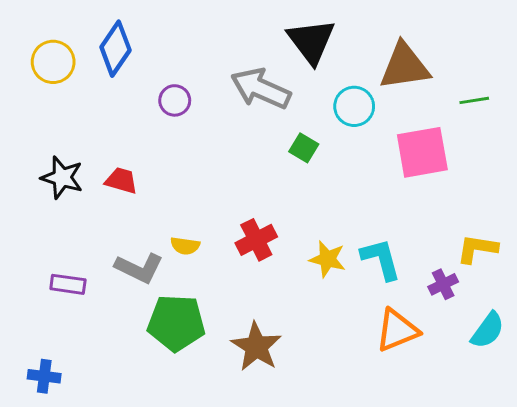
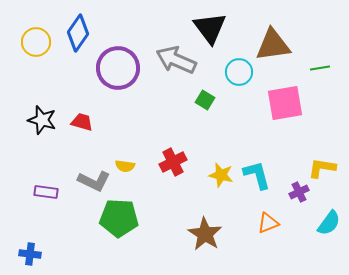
purple circle: (175, 100) -> (118, 68), size x2.0
orange triangle: (397, 330) -> (268, 223), size x0.7
brown star: (256, 347) -> (205, 234), moved

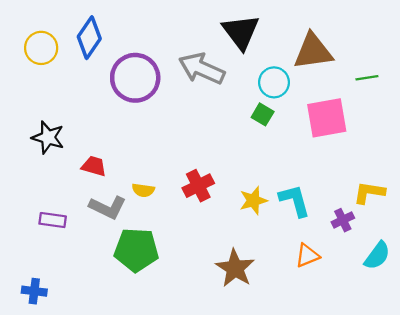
green square: (205, 100) -> (263, 114), moved
red trapezoid: (82, 122) -> (94, 166), moved
yellow star: (221, 175) -> (253, 201), turned -30

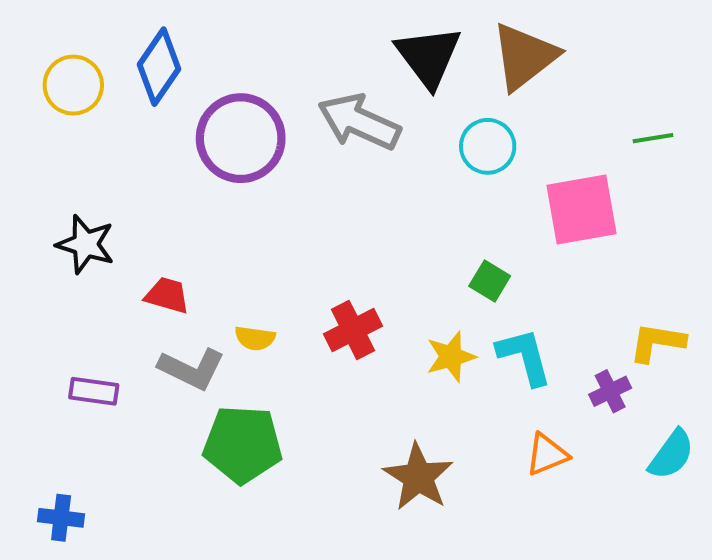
brown triangle: (313, 51) -> (524, 56), moved, turned -30
green square: (263, 114) -> (490, 281), moved

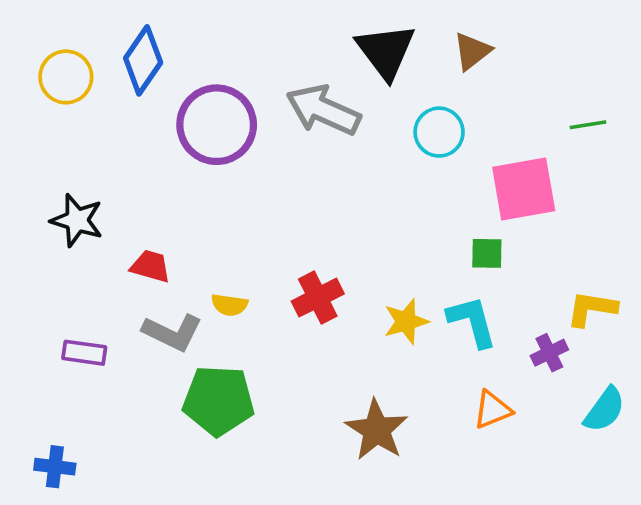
brown triangle: (524, 56) -> (472, 51), size x0.6
green square: (490, 281) -> (487, 253), moved, turned -30

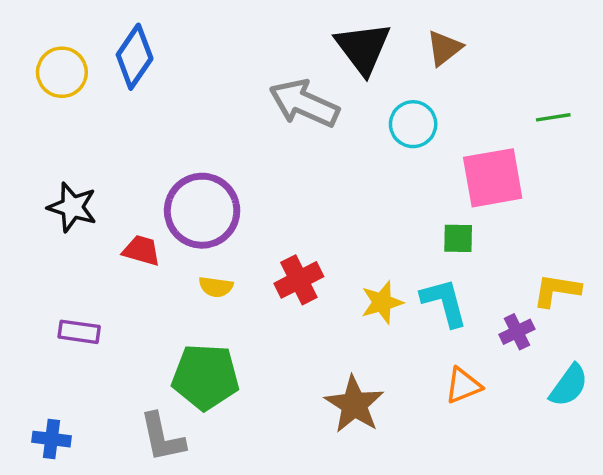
purple circle: (217, 125) -> (202, 211), moved
gray L-shape: (173, 332) -> (162, 437), moved, turned 52

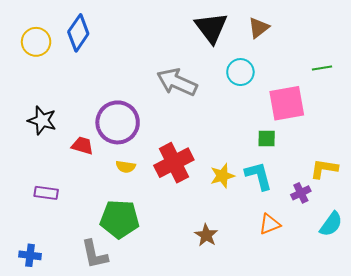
gray arrow: (304, 103) -> (177, 82), moved
red cross: (299, 280) -> (174, 163), size x1.4
brown star: (354, 404) -> (206, 235), size x0.7

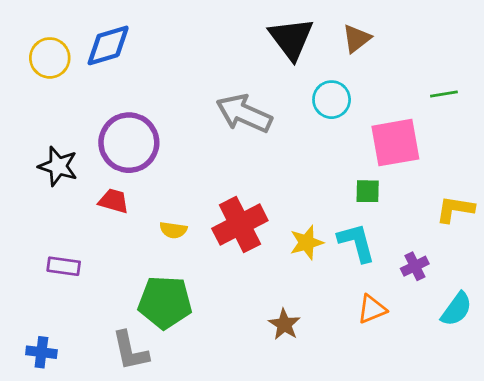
blue diamond: (78, 33) -> (108, 45), turned 39
purple circle: (118, 122) -> (129, 143), moved
yellow L-shape: (324, 169) -> (455, 209), moved

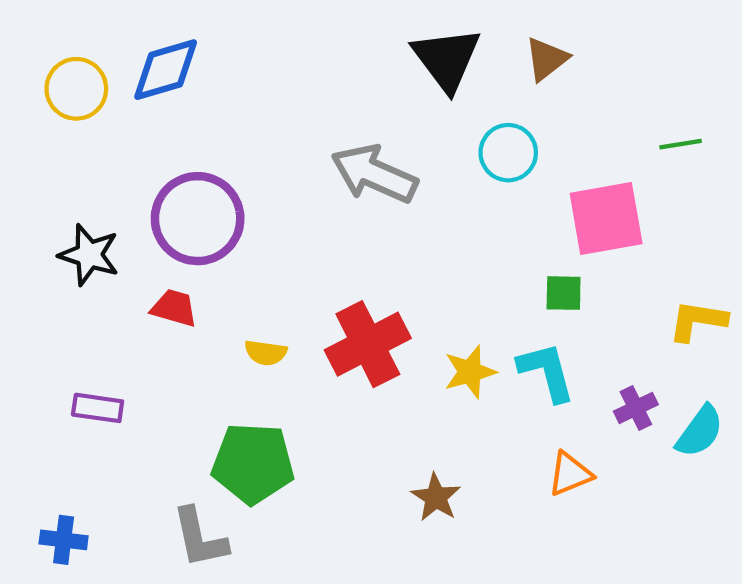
cyan semicircle: (456, 309) -> (700, 431), moved

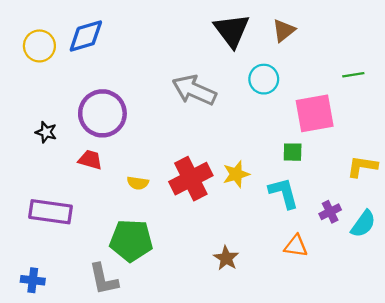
black star: (89, 255) -> (46, 132), size x0.7
yellow star: (470, 372) -> (236, 174), moved
purple rectangle: (98, 408) -> (50, 212), size x1.6
orange triangle: (570, 474) -> (296, 246), turned 30

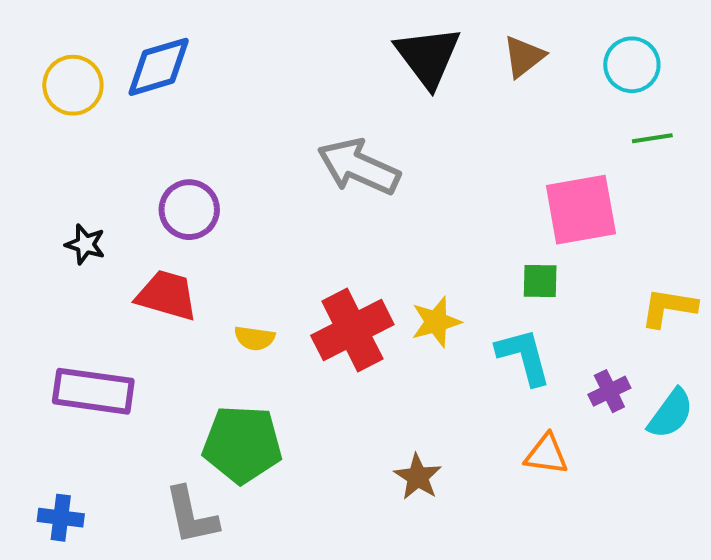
cyan circle: (264, 79) -> (632, 65), moved
purple circle: (102, 113) -> (189, 210), size x0.7
red trapezoid: (90, 160) -> (167, 295), size x1.4

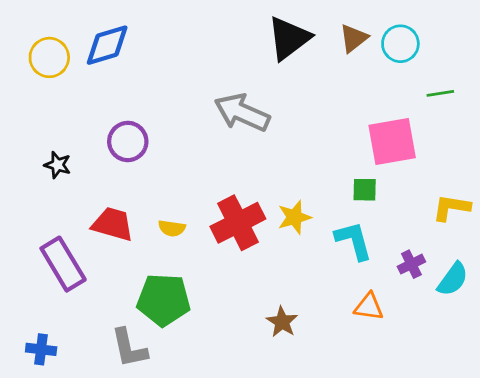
black triangle: (428, 57) -> (289, 38), turned 30
cyan circle: (632, 65) -> (400, 44), moved
red trapezoid: (167, 295) -> (113, 224), moved
purple rectangle: (93, 391) -> (63, 264), turned 51

